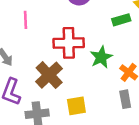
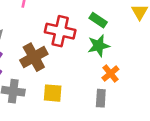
green rectangle: (121, 20) -> (98, 20), moved, turned 36
green star: (101, 57) -> (99, 46), moved

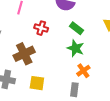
red cross: (60, 31) -> (41, 28), moved, size x0.6
green star: (99, 46) -> (76, 48), turned 30

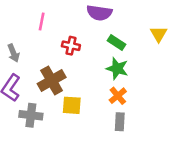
orange cross: (83, 71) -> (118, 96), moved
yellow square: (37, 83) -> (72, 105), moved

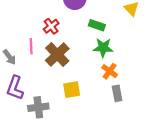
pink line: (42, 21) -> (31, 46), moved
red cross: (71, 46) -> (51, 26), moved, turned -35
brown cross: (52, 81) -> (57, 55), moved

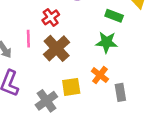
green rectangle: (97, 25) -> (114, 16), moved
orange cross: (110, 71) -> (100, 75), moved
gray cross: (38, 107) -> (46, 101), moved, turned -30

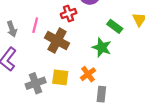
red cross: (51, 17) -> (69, 14), moved
brown cross: (57, 48) -> (57, 41), turned -35

